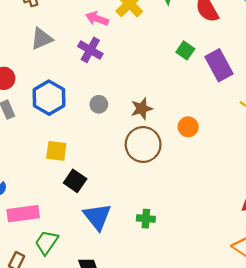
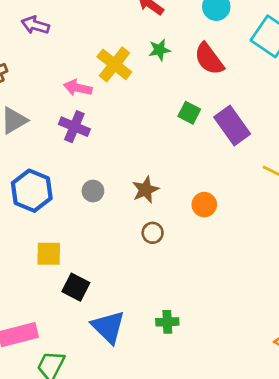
brown circle: (143, 144) -> (153, 233), size x0.5

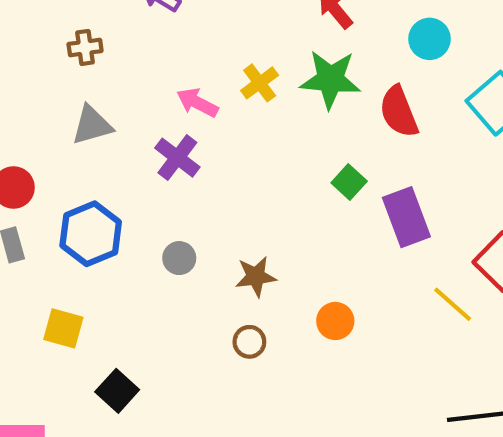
green star: (159, 50) -> (330, 79), size x1.8
yellow cross: (114, 64) -> (260, 83), size x0.7
yellow square: (49, 254) -> (63, 328), moved

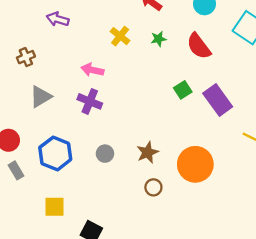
green star: (330, 79) -> (159, 39), size x0.5
yellow cross: (260, 83) -> (120, 36), moved
green square: (349, 182) -> (183, 90), turned 30
orange circle: (335, 321) -> (195, 164), size x1.8

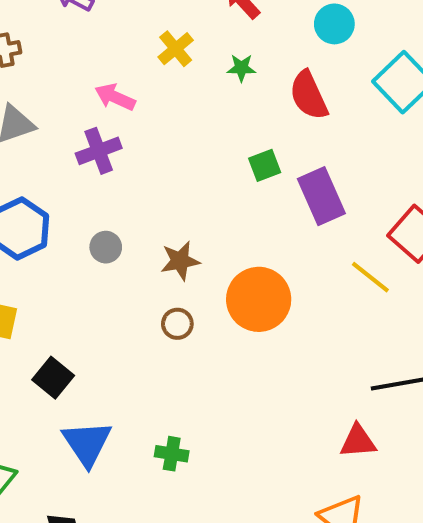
purple cross: (90, 101) -> (99, 151), turned 35

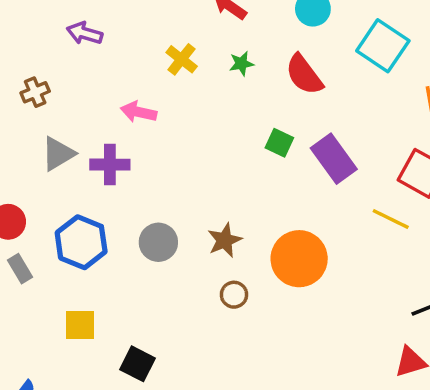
purple cross: (99, 151) -> (110, 165), moved, turned 33
green square: (265, 165) -> (279, 143), turned -32
gray circle: (106, 247) -> (158, 242), size x1.4

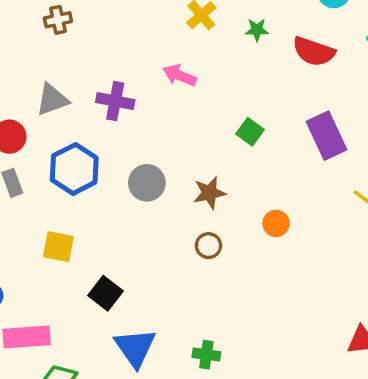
red semicircle: (304, 75) -> (314, 51), turned -45
pink arrow: (139, 112) -> (180, 75), moved
green square: (279, 143) -> (250, 132), moved
gray triangle: (58, 154) -> (52, 100), moved
orange circle: (299, 259) -> (276, 223), size x0.5

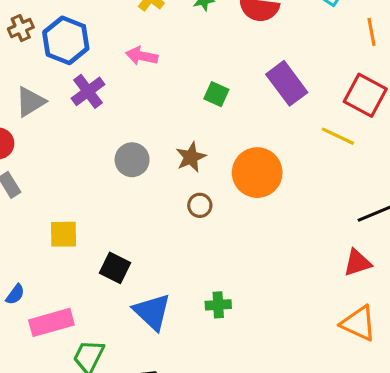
purple cross: (115, 101) -> (88, 91), turned -36
blue hexagon: (74, 169) -> (66, 40), moved
orange circle: (276, 223) -> (257, 173), size x2.0

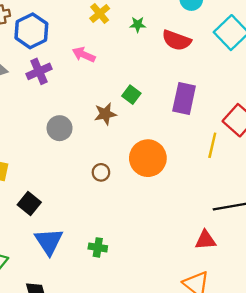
purple rectangle: (287, 83) -> (184, 98), turned 36
yellow line: (338, 136) -> (212, 145), turned 65
brown star: (191, 157) -> (105, 114), moved

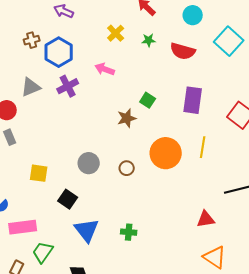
gray circle: (60, 128) -> (89, 163), moved
yellow line: (212, 145) -> (203, 147), moved
red triangle: (205, 240) -> (206, 219), moved

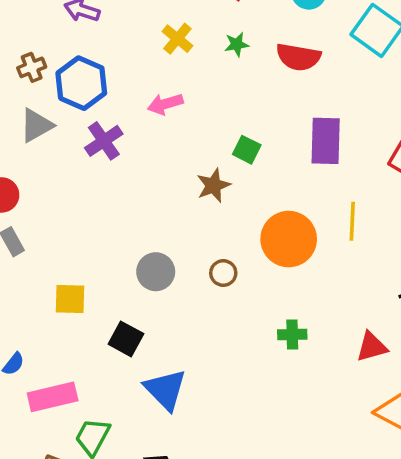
pink arrow: (105, 69) -> (165, 104), turned -30
gray triangle: (31, 87) -> (36, 125), moved
green cross: (129, 232) -> (292, 334), moved

